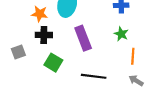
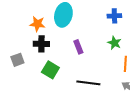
purple rectangle: (83, 38) -> (78, 47), size x0.6

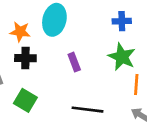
green star: (114, 43) -> (122, 57), size x1.5
green square: (50, 70) -> (25, 100), moved

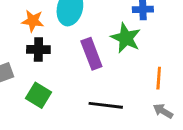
green star: (122, 57) -> (126, 38), moved
purple rectangle: (74, 62) -> (91, 54), size x1.5

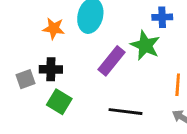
black cross: (38, 49) -> (51, 69), moved
purple rectangle: (91, 54) -> (111, 61), turned 60

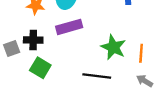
green star: (145, 45) -> (113, 47), moved
purple rectangle: (111, 61) -> (69, 27), moved, turned 35

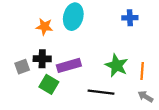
purple rectangle: (69, 27) -> (69, 65), moved

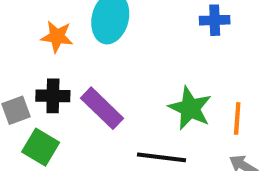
purple rectangle: (69, 65) -> (102, 108), turned 60
green square: (49, 84) -> (41, 147), moved

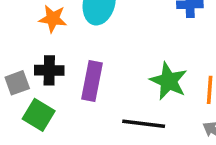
purple rectangle: (102, 108) -> (92, 81), turned 57

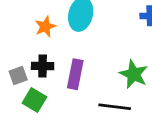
orange star: (53, 19) -> (45, 27), turned -30

